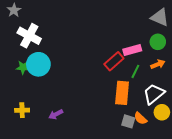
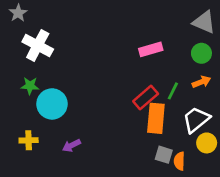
pink rectangle: (132, 50) -> (151, 49), moved
red rectangle: (114, 61) -> (146, 97), moved
cyan circle: (38, 64) -> (52, 104), moved
orange semicircle: (140, 118) -> (179, 161), moved, turned 48

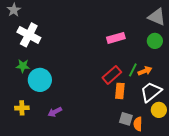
orange arrow: (201, 82) -> (145, 71), moved
orange rectangle: (156, 118) -> (120, 91), size x0.7

